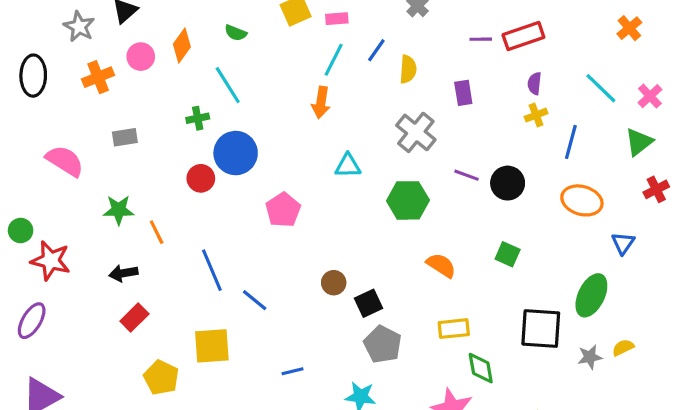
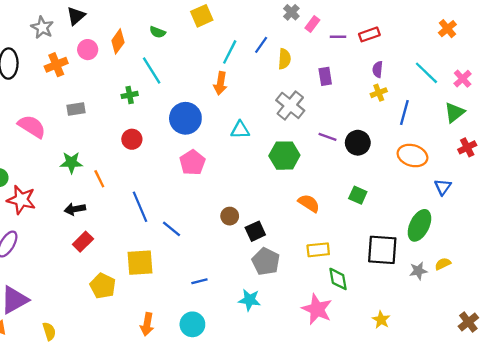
pink rectangle: (337, 19) -> (312, 24), moved, turned -49
red rectangle: (523, 36) -> (369, 34), size x0.7
blue circle: (236, 153) -> (185, 118), moved

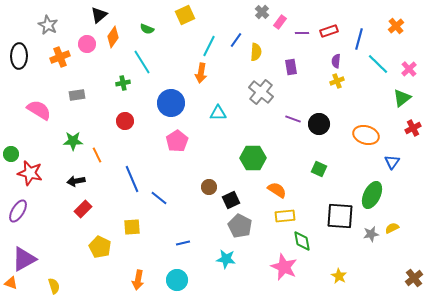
black triangle: (76, 16) -> (99, 15), moved
blue line: (404, 112) -> (359, 39), moved
green hexagon: (284, 156) -> (253, 158), moved
orange semicircle: (309, 203) -> (277, 190), moved
yellow square: (140, 263) -> (132, 227), size x0.7

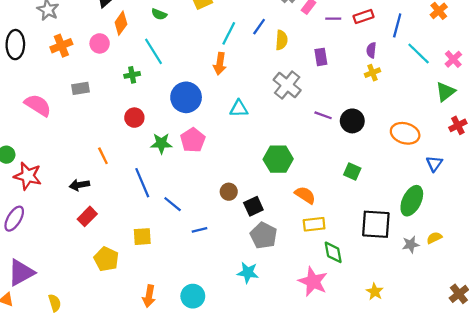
pink circle: (87, 44) -> (100, 43), moved
green star: (73, 141) -> (161, 143), moved
blue line: (183, 243) -> (200, 230), moved

